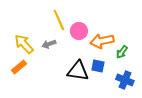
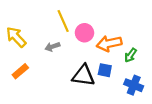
yellow arrow: (24, 44) -> (16, 37), moved

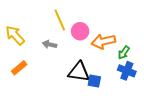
gray arrow: (52, 47) -> (50, 44), turned 32
blue square: (105, 70) -> (94, 81), moved
blue cross: (134, 85) -> (127, 71), moved

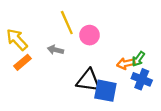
orange arrow: (103, 41) -> (126, 63), moved, size x0.7
orange rectangle: (19, 68) -> (23, 62), moved
blue square: (94, 81) -> (105, 91), size x1.5

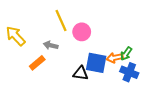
orange rectangle: (23, 62) -> (37, 63), moved
black triangle: (88, 80) -> (81, 73), size x0.7
blue square: (105, 91) -> (96, 63), moved

